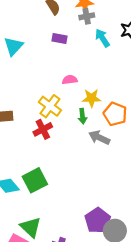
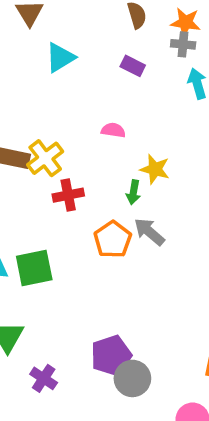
pink semicircle: (70, 80) -> (113, 130), moved
yellow cross: (50, 106) -> (45, 158), moved
orange pentagon: (115, 114) -> (113, 239), moved

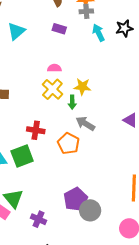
yellow cross: (45, 158) -> (52, 89), moved
red cross: (68, 195) -> (36, 130), moved, turned 30
orange pentagon: (113, 239) -> (68, 143), moved

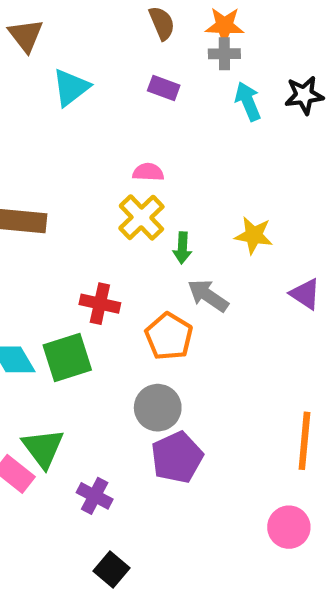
yellow star: (82, 87) -> (254, 235), moved
gray circle: (90, 210) -> (158, 408), moved

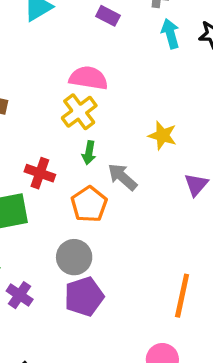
pink semicircle: (148, 172) -> (88, 78), size x1.6
green arrow: (182, 248) -> (89, 153), moved
purple triangle: (305, 294) -> (196, 185), turned 30
purple cross: (95, 496) -> (20, 295), moved

